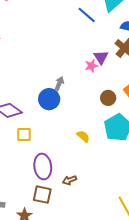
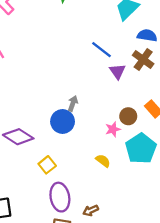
blue line: (87, 15) -> (102, 50), moved
pink star: (91, 66) -> (113, 129), moved
yellow square: (24, 135) -> (47, 165), moved, turned -35

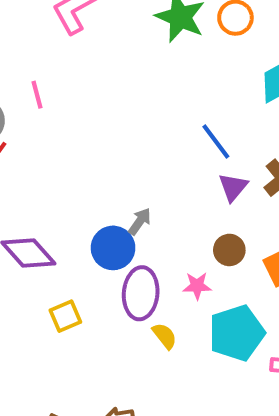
brown circle: (128, 116) -> (229, 250), moved
purple ellipse: (60, 197) -> (141, 293), moved

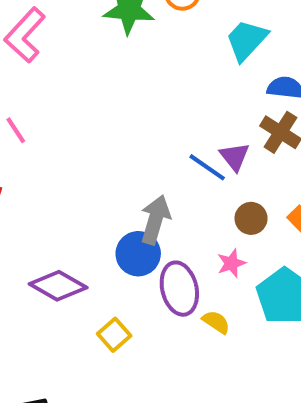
blue line: (216, 141) -> (207, 167), moved
gray arrow: (140, 221) -> (155, 220), size x1.6

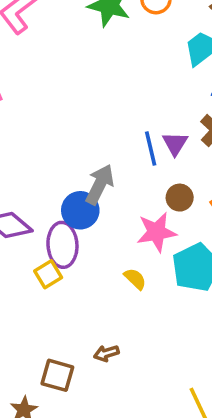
blue line: (207, 167) -> (151, 148), turned 32
pink star: (231, 263) -> (157, 232), size x1.6
purple ellipse: (179, 289) -> (62, 245), moved

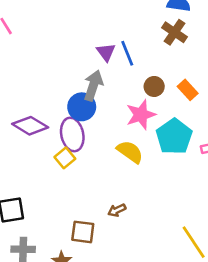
purple triangle: (175, 144) -> (106, 52), moved
yellow semicircle: (135, 279) -> (130, 152), size x1.5

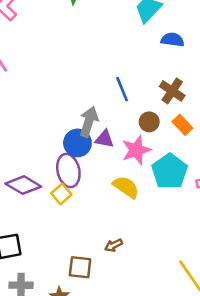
brown cross: (175, 32) -> (172, 91), moved
purple triangle: (106, 52) -> (104, 139), moved, turned -42
purple diamond: (30, 126) -> (23, 185), moved

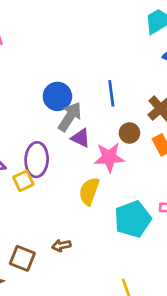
blue circle: (77, 143) -> (57, 96), moved
cyan pentagon: (170, 171) -> (133, 219), moved
yellow semicircle: (126, 187) -> (89, 191), turned -120

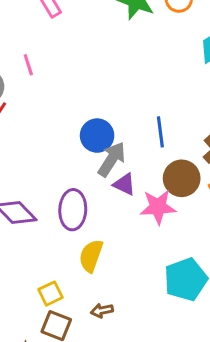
brown circle: (129, 133) -> (182, 178), size x1.5
yellow square: (23, 181) -> (50, 294), moved
yellow semicircle: (89, 191) -> (91, 256), moved

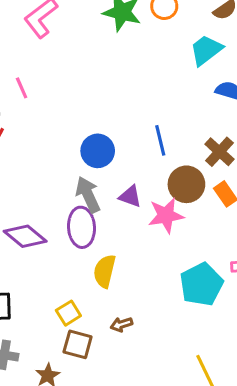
gray arrow: (112, 159) -> (88, 195), moved, turned -51

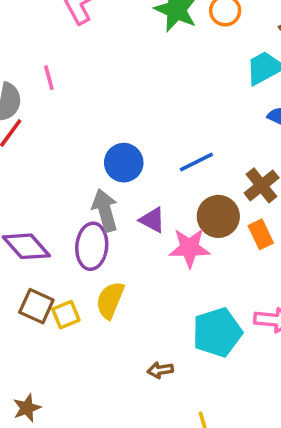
blue line: (160, 140) -> (196, 162), turned 68
yellow square: (68, 313) -> (66, 315), moved
brown arrow: (121, 324) -> (160, 370), moved
brown square: (78, 344) -> (36, 306), moved

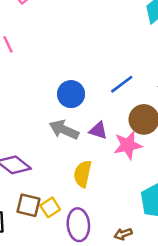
gray arrow: (105, 210) -> (64, 130), turned -40
purple ellipse: (92, 246) -> (78, 225), moved
yellow semicircle: (110, 300) -> (83, 174), moved

